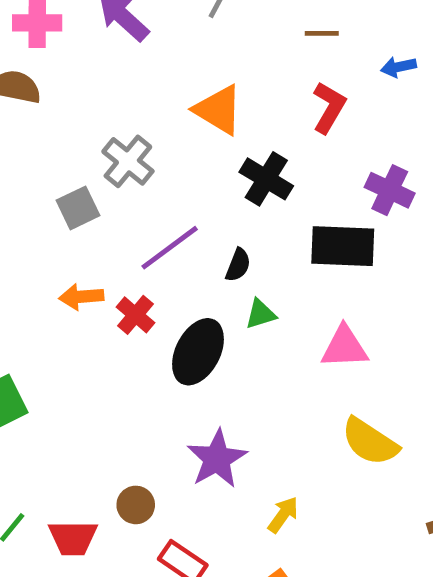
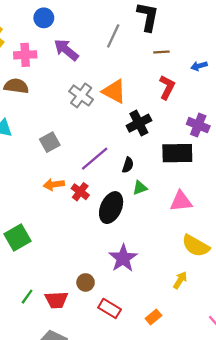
gray cross: (128, 161) -> (81, 95), moved
black cross: (266, 179) -> (139, 123), turned 35
yellow arrow: (283, 515) -> (180, 280), moved

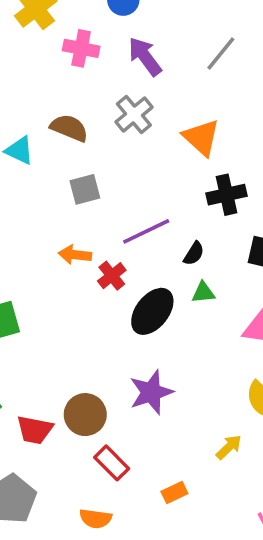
brown semicircle: (16, 86) -> (69, 128), moved
gray cross: (81, 95) -> (134, 115), moved
brown circle: (86, 282) -> (85, 415), size x1.5

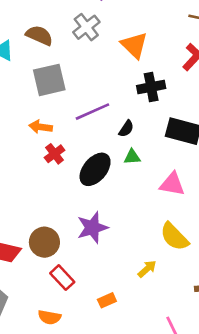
gray square: (85, 189) -> (49, 80), size x1.5
red cross: (112, 276) -> (55, 154), moved

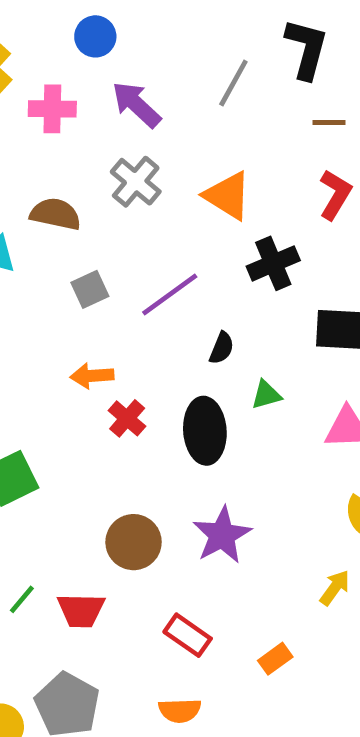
gray square: (49, 80) -> (90, 289), size x0.6
purple line: (92, 112) -> (170, 295), moved
black semicircle: (126, 129) -> (222, 348), moved
black ellipse: (95, 169) -> (205, 431), turned -32
brown circle: (44, 242) -> (134, 542), moved

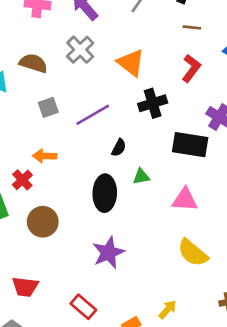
red cross: (127, 418) -> (22, 180), moved
brown circle: (134, 542) -> (43, 222), moved
yellow arrow: (335, 588) -> (168, 310), moved

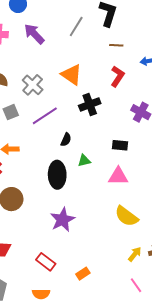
gray cross: (80, 50) -> (33, 85), moved
black rectangle: (190, 145) -> (120, 145), moved, size x0.6
yellow arrow: (168, 310) -> (135, 254), moved

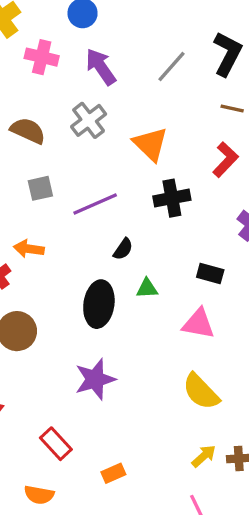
gray cross: (33, 85) -> (89, 120), moved

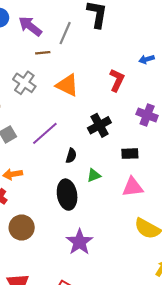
purple arrow: (101, 67) -> (30, 26), moved
brown line: (232, 108) -> (43, 53), moved
black cross: (172, 198) -> (99, 125), moved

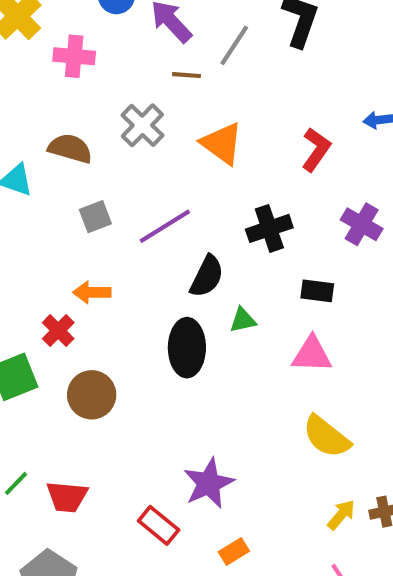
black semicircle: (71, 156) -> (207, 276), size x1.5
purple star: (79, 242) -> (209, 483), moved

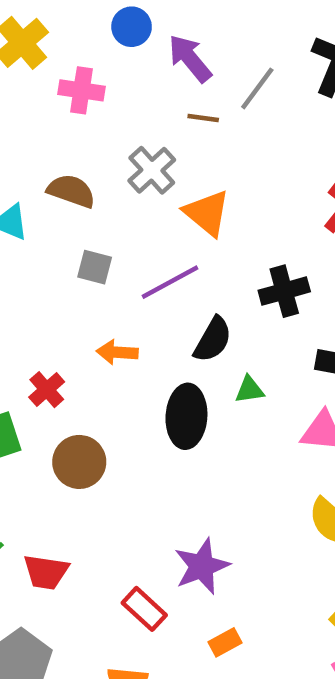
orange triangle: (222, 143) -> (207, 213), moved
gray square: (95, 217) -> (95, 267), turned 32
orange arrow: (92, 292) -> (117, 352), moved

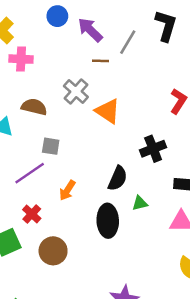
pink cross: (81, 90) -> (21, 59), moved
purple line: (170, 282) -> (30, 173), moved
orange arrow: (117, 352) -> (67, 190), turned -55

